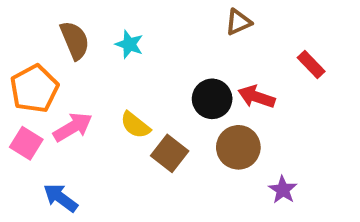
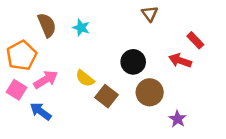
brown triangle: (238, 22) -> (150, 14), turned -42
red arrow: (257, 97) -> (180, 61), moved
blue arrow: (61, 198) -> (41, 111), moved

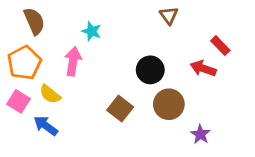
brown semicircle: (47, 25) -> (34, 21), moved
yellow semicircle: (85, 78) -> (50, 94), moved
pink arrow: (46, 80) -> (73, 61), moved, turned -50

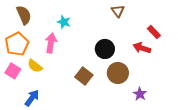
blue arrow: (46, 126) -> (32, 98), moved, turned 90

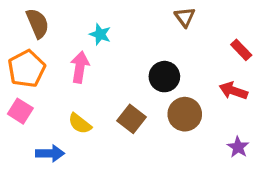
red arrow: (142, 48) -> (233, 91), moved
yellow semicircle: (35, 66) -> (80, 124), moved
purple star: (140, 94) -> (238, 147), moved
blue arrow: (32, 98) -> (50, 153), turned 54

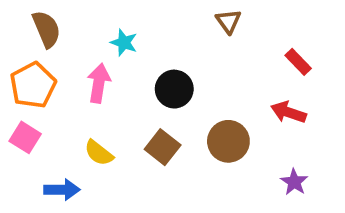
black circle: (164, 77) -> (174, 89), moved

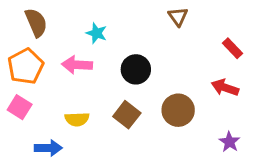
pink arrow: (99, 83) -> (77, 65), turned -96
yellow semicircle: (99, 153) -> (77, 119), turned -40

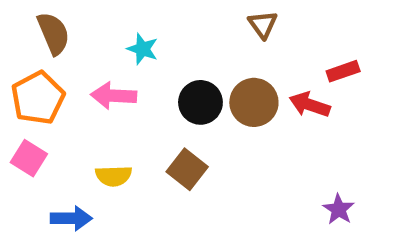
red rectangle: (233, 48) -> (343, 71), turned -65
red arrow: (225, 88) -> (310, 105), moved
brown circle: (178, 110) -> (254, 102), moved

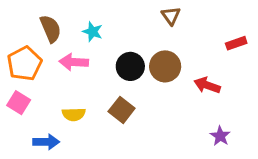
brown semicircle: (53, 33) -> (51, 29), moved
red rectangle: (343, 71) -> (236, 43), moved
red arrow: (310, 105) -> (207, 85), moved

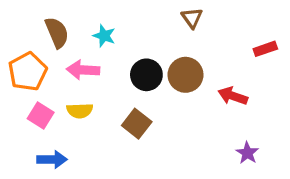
pink square: (19, 103) -> (41, 116), moved
yellow semicircle: (74, 114) -> (80, 111), moved

